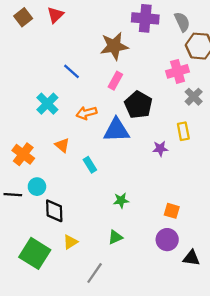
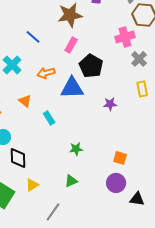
yellow rectangle: (183, 131) -> (142, 89), moved

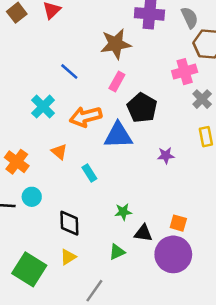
orange arrow: (46, 73) -> (86, 117), size x1.4
black diamond: (18, 158) -> (69, 223), moved
purple circle: (116, 183) -> (173, 254), size x1.5
black triangle: (137, 199) -> (143, 233), moved

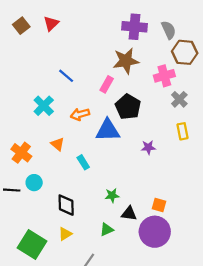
brown star: (116, 44) -> (126, 61), moved
orange arrow: (86, 117) -> (80, 114), size x0.7

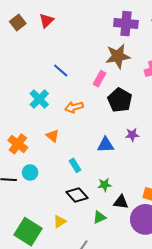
blue triangle: (108, 130) -> (106, 145), moved, size x0.7
purple star: (148, 147) -> (132, 135), moved
cyan rectangle: (83, 162) -> (75, 165), moved
black diamond: (66, 205) -> (77, 195), moved, turned -40

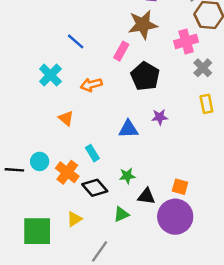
orange cross: (18, 144) -> (67, 172), moved
green square: (28, 232) -> (37, 231), turned -32

